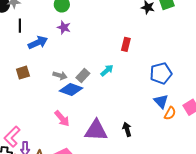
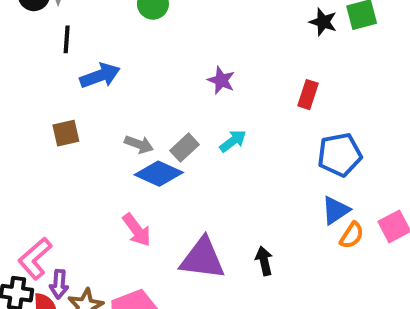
purple star: (64, 27) -> (221, 80), moved
red rectangle: (126, 44) -> (308, 95), moved
blue triangle: (161, 101) -> (336, 210), turned 35

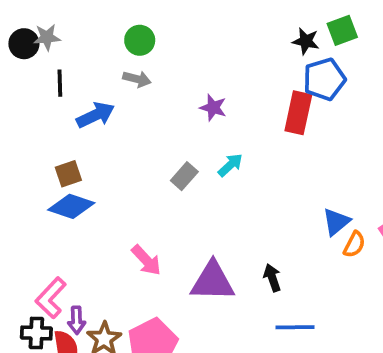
red rectangle: (308, 95) -> (298, 113), size x1.5
gray arrow: (139, 144) -> (137, 79), moved
blue pentagon: (340, 155) -> (324, 79), moved
blue diamond: (159, 174) -> (71, 206), moved

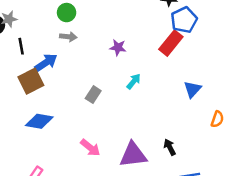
red rectangle: (298, 113) -> (171, 43), turned 35
brown square: (68, 174) -> (31, 81), moved, size x1.5
gray rectangle: (184, 176) -> (93, 95), moved
blue triangle: (336, 222) -> (192, 89), moved

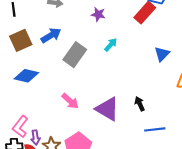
blue arrow: (46, 63) -> (51, 35), moved
gray rectangle: (93, 95) -> (75, 55), size x1.6
purple triangle: (133, 155) -> (107, 109), turned 35

